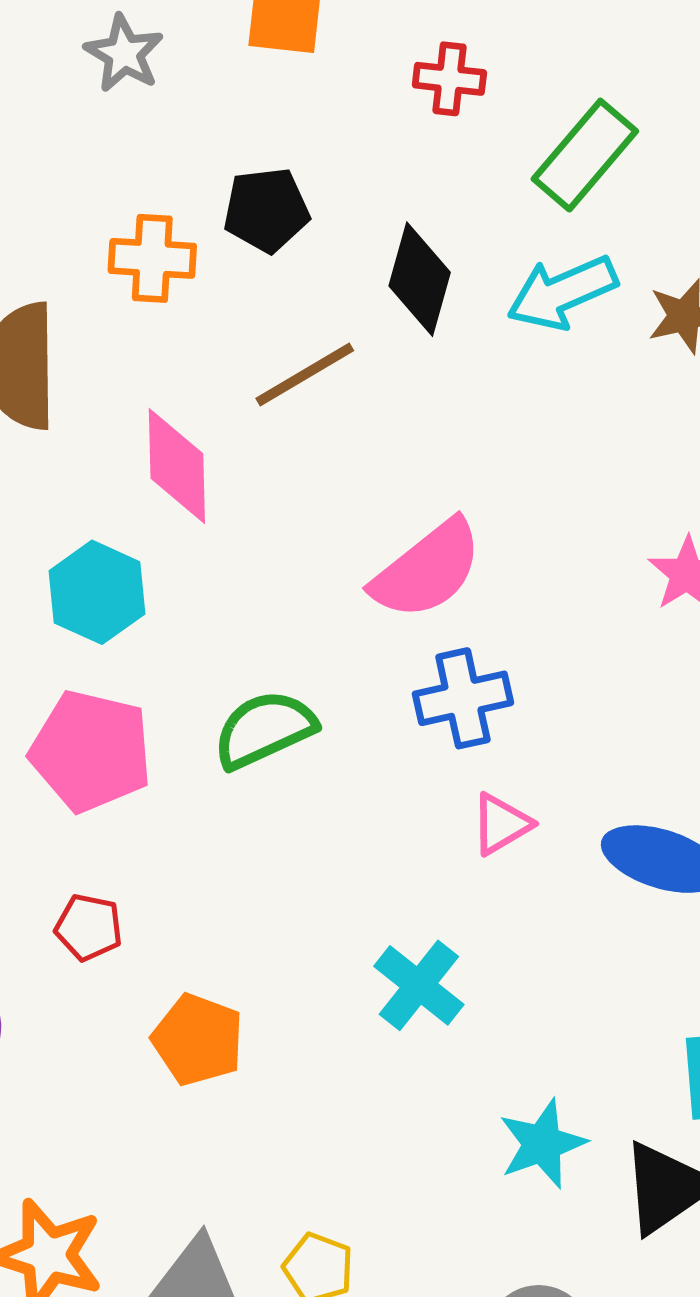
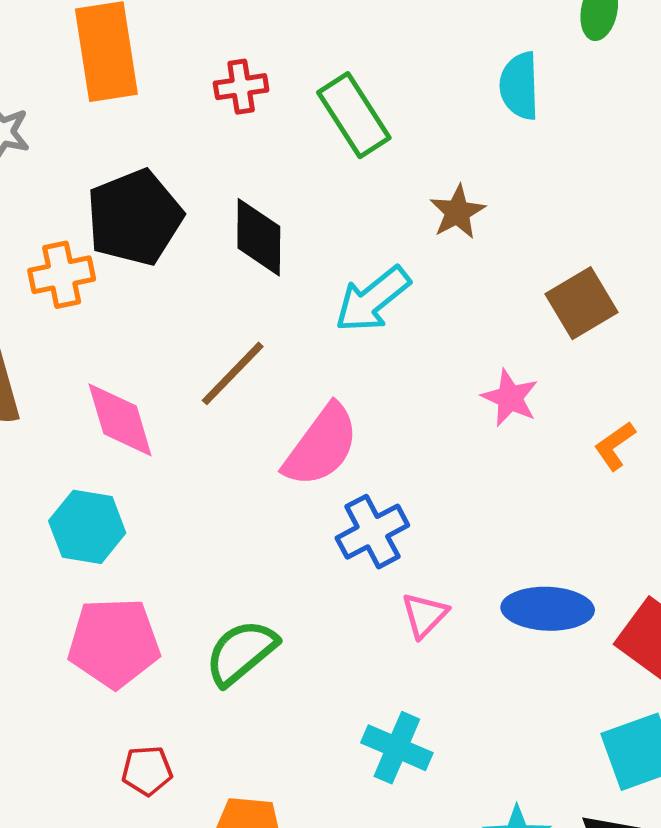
green rectangle: (585, 155) -> (354, 115), turned -58
black pentagon: (266, 210) -> (134, 217), size x1.5
cyan arrow: (562, 293) -> (373, 299), moved
brown line: (305, 374) -> (233, 373), moved
green semicircle: (264, 729) -> (241, 652), moved

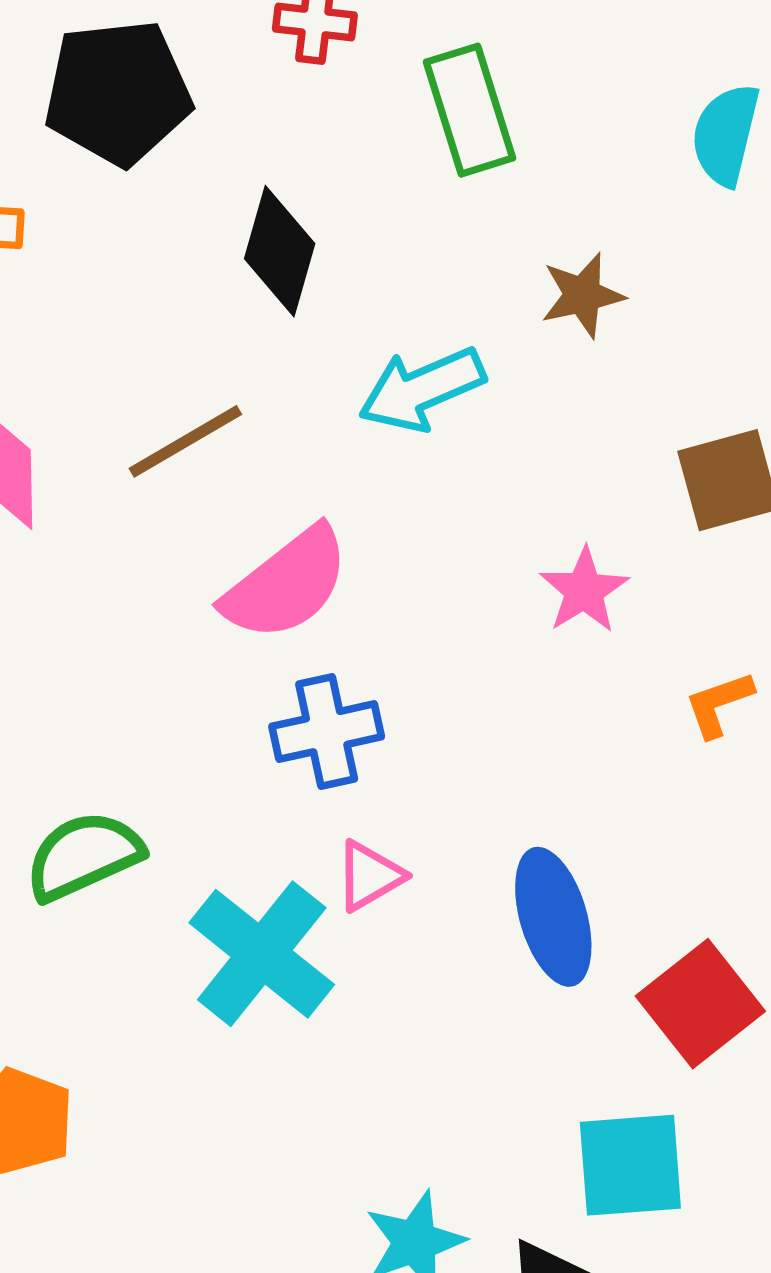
black pentagon: (134, 217) -> (118, 92), moved
blue ellipse: (548, 609) -> (553, 917), turned 56
cyan cross: (397, 748) -> (262, 954), moved, size x1.4

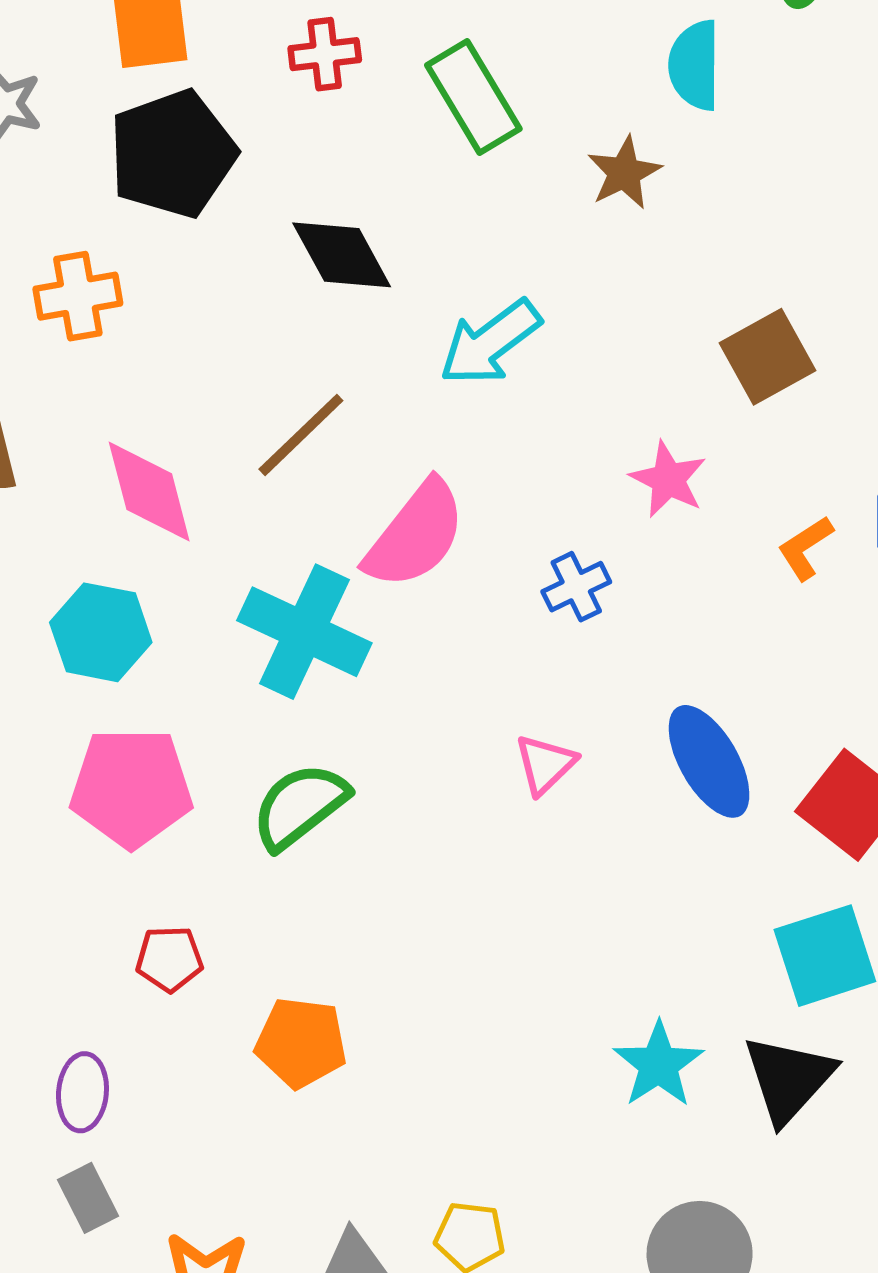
black diamond: (280, 251) -> (342, 255), turned -31
brown star: (582, 295) -> (624, 173), moved
blue cross: (327, 732) -> (576, 587), moved, size x0.7
cyan cross: (262, 954) -> (304, 632), moved

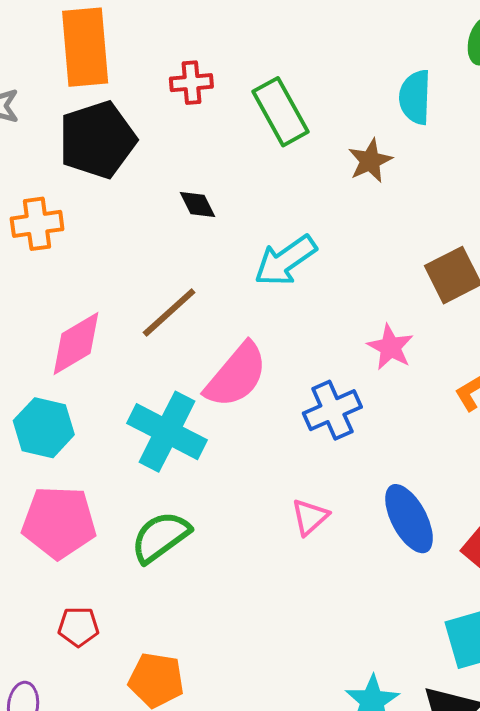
black diamond: (342, 255) -> (197, 204), size x0.6
pink diamond: (149, 492) -> (76, 344), turned 72
blue cross: (576, 587) -> (332, 410), size x1.4

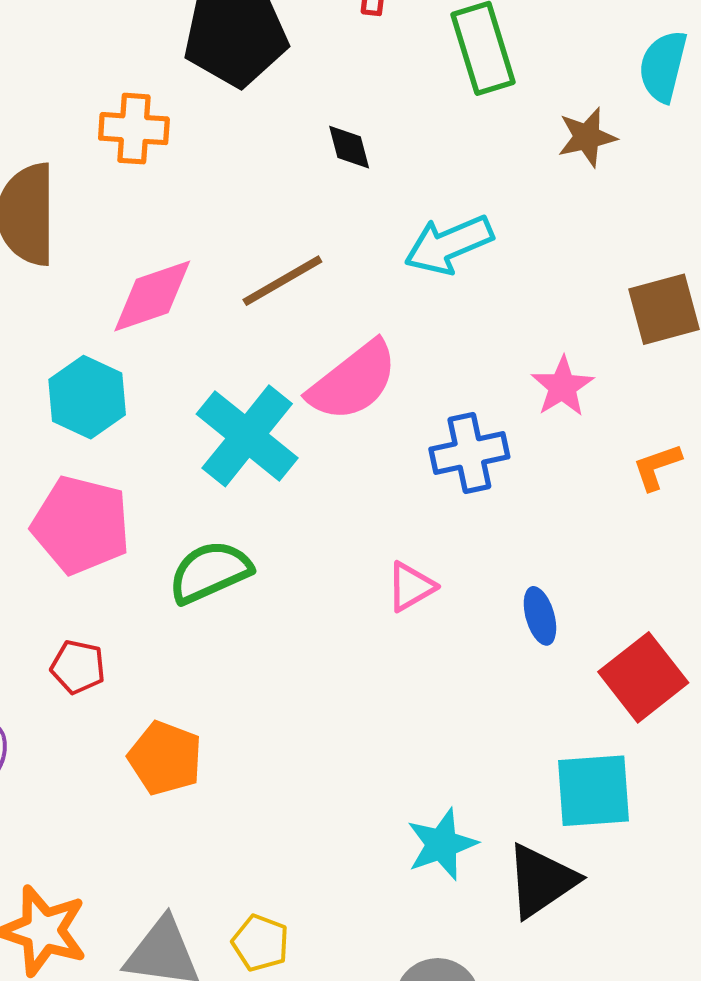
blue ellipse: (409, 519) -> (540, 616), size x0.6

